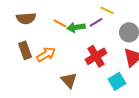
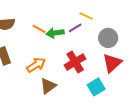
orange arrow: (46, 54) -> (36, 65), moved
brown triangle: (69, 80) -> (48, 86), turned 36

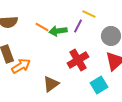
purple line: (75, 28) -> (78, 26), turned -32
orange arrow: (36, 65) -> (21, 66), moved

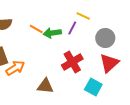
brown triangle: (51, 84) -> (45, 86), turned 42
cyan square: (99, 85) -> (93, 87), turned -30

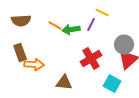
gray circle: (105, 38) -> (124, 45), moved
orange arrow: (15, 68) -> (34, 65), turned 36

